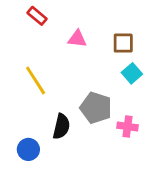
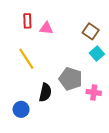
red rectangle: (37, 16) -> (27, 21), moved, turned 48
pink triangle: (77, 39) -> (46, 28), moved
brown square: (123, 43) -> (91, 31), turned 35

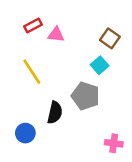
red rectangle: (27, 21) -> (33, 26), turned 64
cyan square: (97, 54) -> (100, 65), moved
pink cross: (94, 92) -> (114, 143), moved

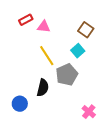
yellow line: (32, 72) -> (47, 56), moved
gray pentagon: (86, 96) -> (67, 75), turned 30
pink cross: (114, 143) -> (89, 112), turned 32

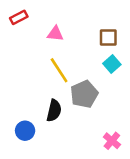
red rectangle: (26, 20) -> (19, 17), moved
brown square: (86, 30) -> (108, 38), turned -35
cyan square: (78, 51) -> (112, 64), moved

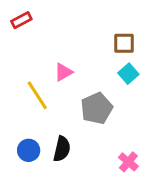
pink triangle: (55, 34) -> (63, 72), moved, turned -36
yellow line: (59, 70) -> (37, 95), moved
black semicircle: (54, 111) -> (62, 149), moved

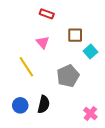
red rectangle: (21, 20) -> (47, 14), moved, turned 48
brown square: (124, 43) -> (75, 35), moved
pink triangle: (63, 72) -> (43, 42), moved, turned -40

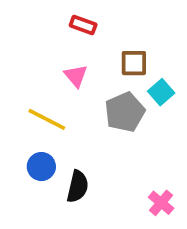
yellow line: (26, 67) -> (47, 119), turned -30
gray pentagon: (68, 76) -> (125, 112), moved
blue circle: (20, 105) -> (41, 167), moved

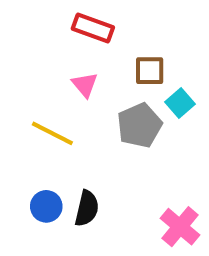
red rectangle: (83, 25) -> (93, 28), size x1.4
blue circle: (41, 167) -> (46, 206), moved
pink cross: (161, 203) -> (180, 227), size x1.4

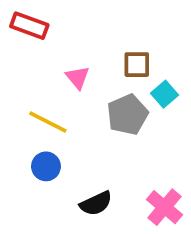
red rectangle: (93, 28) -> (29, 26), moved
blue circle: (46, 206) -> (46, 166), moved
black semicircle: (87, 208) -> (96, 203), moved, turned 52

